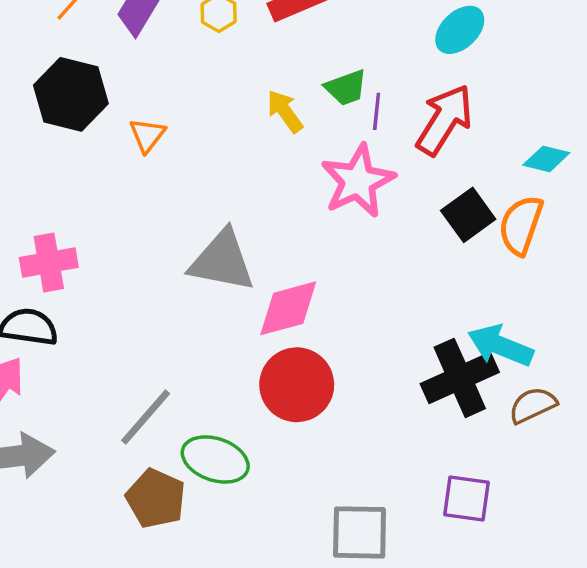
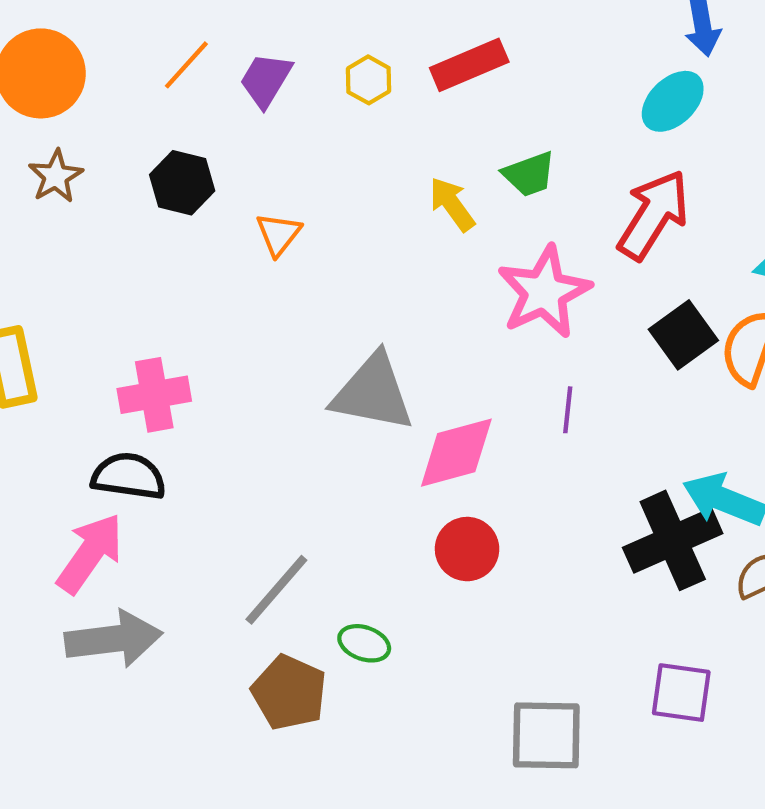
black hexagon: (71, 94) -> (182, 183), size x0.7
purple line: (377, 111) -> (568, 410), moved
red circle: (297, 385) -> (467, 549), size x0.7
green ellipse: (215, 459) -> (364, 643), size x0.6

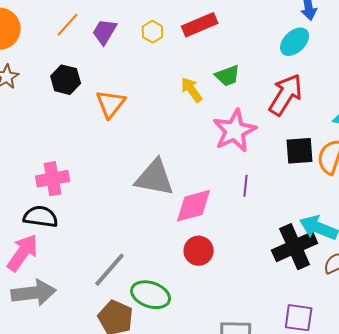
orange triangle: (279, 234) -> (111, 104), size x1.4
black square: (683, 335) -> (300, 151), turned 32
green ellipse: (364, 643) -> (151, 295), size x1.6

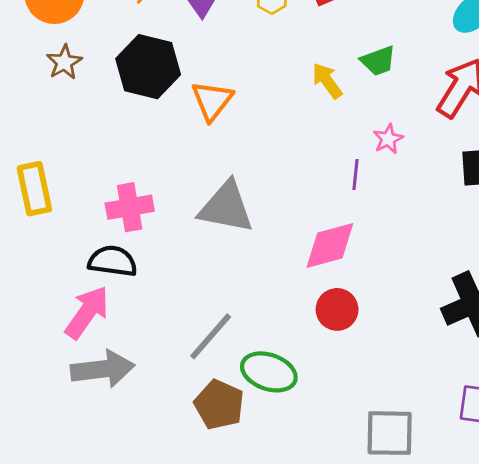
black hexagon: (66, 80) -> (148, 67), size x1.5
pink star: (235, 131) -> (388, 139), size x0.5
gray triangle: (155, 178) -> (226, 207), moved
purple line: (246, 186) -> (355, 174), moved

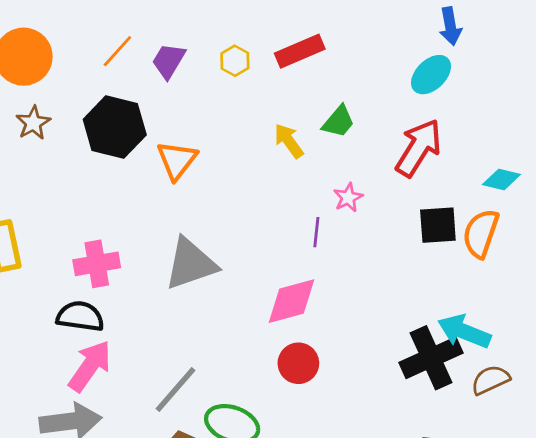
green trapezoid: (378, 61) -> (338, 122), turned -30
gray triangle: (226, 207) -> (191, 264), turned -30
pink arrow: (87, 312) -> (90, 366), moved

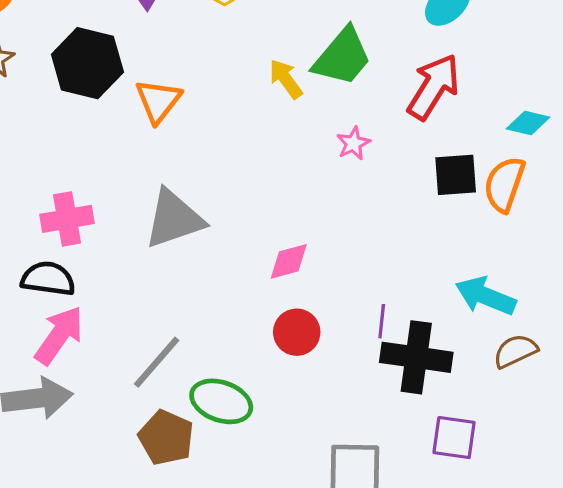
green trapezoid: (338, 122) -> (342, 57), size x1.6
purple line: (316, 232) -> (382, 321), moved
pink diamond: (291, 301) -> (289, 261), size x0.7
black cross: (431, 358) -> (416, 357), moved, turned 32

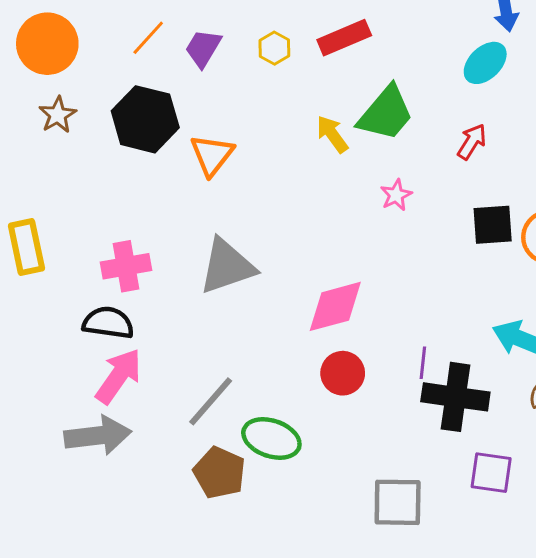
red arrow: (434, 87) -> (472, 142), size x0.6
pink diamond: (289, 261) -> (335, 306), size x1.5

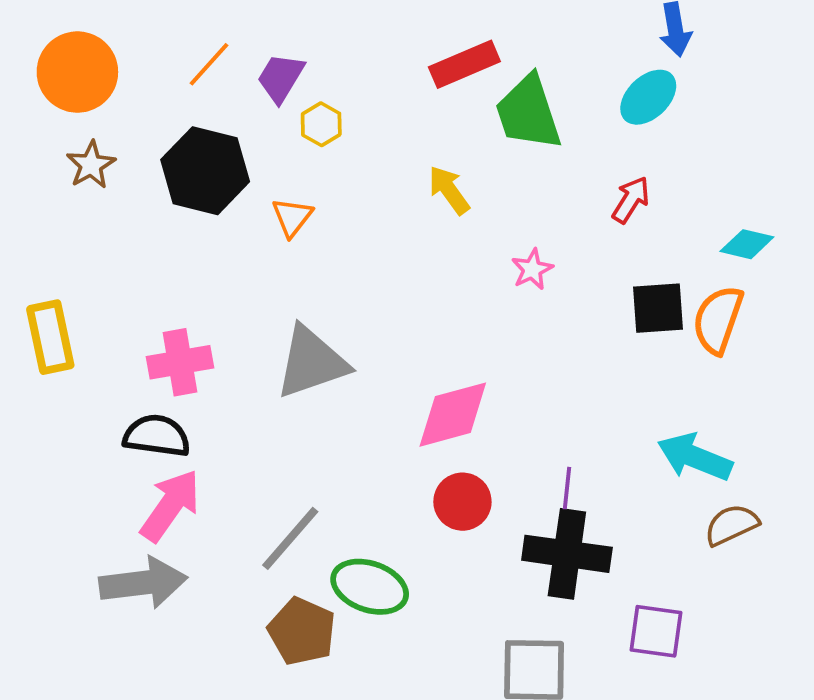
yellow hexagon: (274, 48) -> (321, 124), moved
green trapezoid: (386, 113) -> (528, 113), moved, turned 122
orange triangle: (212, 155) -> (292, 217), size x0.7
black cross: (455, 397) -> (567, 554), moved

